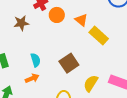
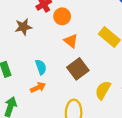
orange triangle: (81, 20) -> (71, 41), moved

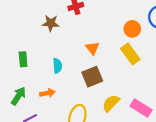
orange circle: (62, 16) -> (132, 29), moved
orange arrow: (38, 87) -> (47, 93), moved

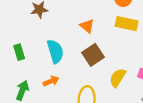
yellow rectangle: (130, 54) -> (127, 24), turned -30
cyan semicircle: (57, 66) -> (55, 51), size x1.5

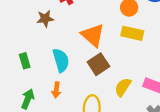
orange triangle: (87, 26) -> (93, 35), size x1.6
orange arrow: (51, 81) -> (56, 90), turned 119

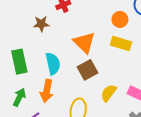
green rectangle: (25, 61) -> (19, 62), size x1.6
orange arrow: (56, 90) -> (47, 91), size x1.5

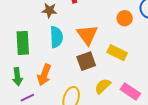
yellow rectangle: (121, 44) -> (117, 53), moved
cyan semicircle: (53, 64) -> (56, 37), moved
green arrow: (19, 97) -> (17, 77), turned 138

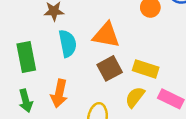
orange triangle: (87, 35) -> (106, 35), turned -35
yellow rectangle: (117, 53) -> (146, 69), moved

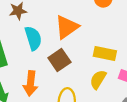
orange triangle: (106, 35) -> (67, 27), turned -40
brown square: (110, 68) -> (59, 60), moved

